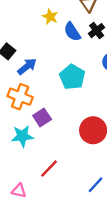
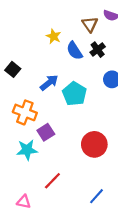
blue arrow: (27, 66) -> (49, 83), moved

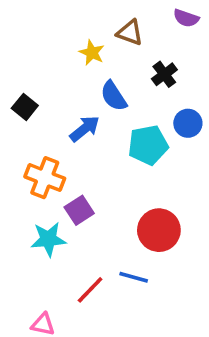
brown triangle: (90, 24) -> (130, 33), moved, turned -35
blue semicircle: (74, 51) -> (114, 96), moved
cyan pentagon: (74, 94) -> (148, 145), moved, turned 30
blue line: (97, 196) -> (134, 277), moved, turned 63

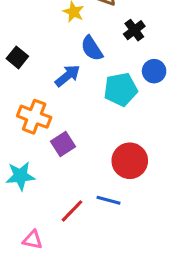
cyan star: (48, 239) -> (20, 176), moved

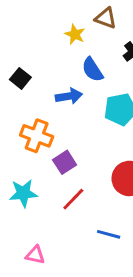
blue arrow: (67, 76) -> (69, 96), turned 30
blue line: (108, 200) -> (109, 234), moved
red line: (72, 211) -> (73, 199), moved

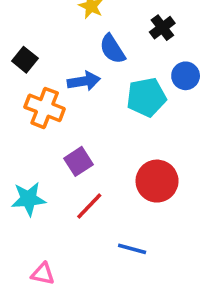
orange cross: (37, 136) -> (45, 108), moved

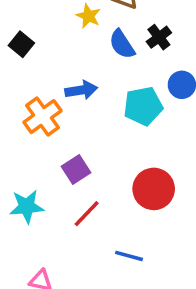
blue semicircle: (112, 49) -> (122, 44), moved
black square: (25, 60) -> (21, 44), moved
orange cross: (45, 108) -> (42, 117), turned 33

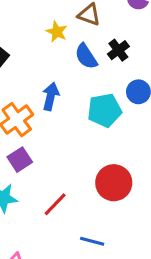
blue arrow: (81, 90) -> (51, 96), turned -68
purple square: (76, 169) -> (20, 160), moved

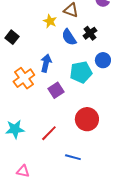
purple square: (20, 160) -> (56, 90), moved

